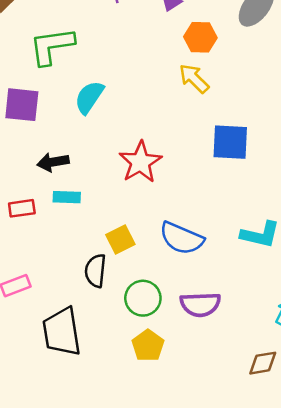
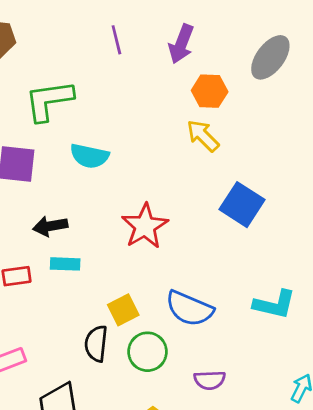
cyan semicircle: (89, 97) -> (89, 156), turned -112
blue square: (230, 142) -> (242, 205), turned 30
green circle: (143, 298) -> (148, 352), moved
purple semicircle: (200, 304) -> (210, 380), size x0.7

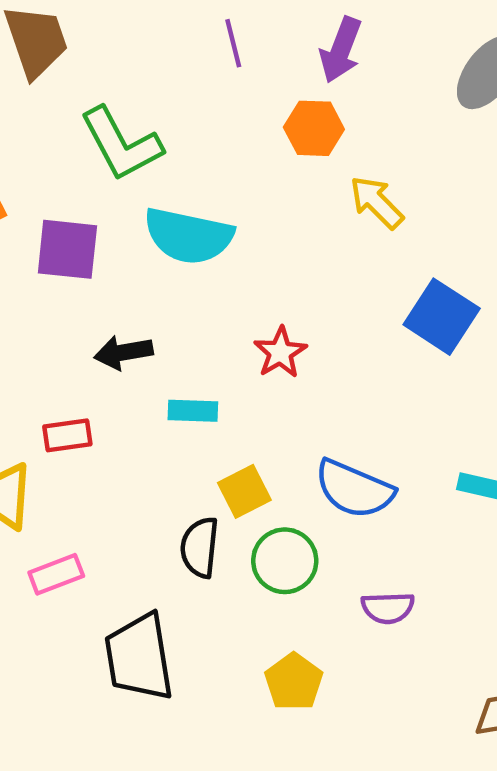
orange hexagon: (210, 91) -> (314, 128), moved
green L-shape: (49, 101) -> (121, 144), turned -110
cyan semicircle: (89, 156) -> (188, 236), size x1.4
red star: (145, 226) -> (280, 352), size x0.7
cyan rectangle: (65, 264) -> (193, 411), moved

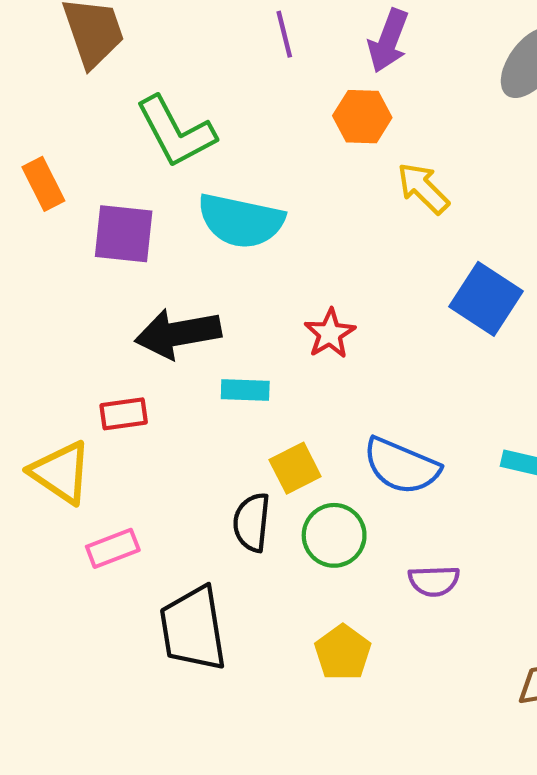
black arrow: (123, 352) -> (178, 334), size x1.5

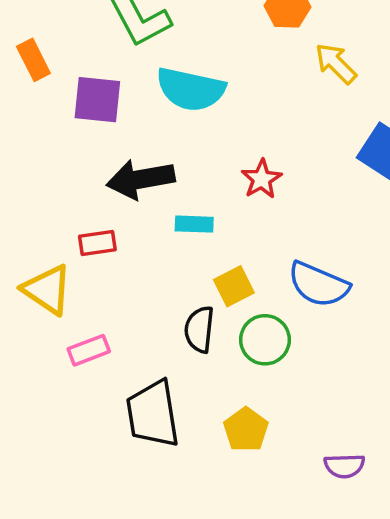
purple semicircle: (434, 581) -> (344, 466), moved
yellow pentagon: (343, 653) -> (246, 430), moved

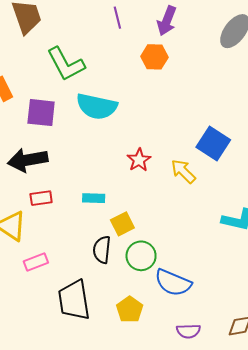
yellow arrow: (336, 63) -> (183, 171), moved
black arrow: (141, 179) -> (28, 160), moved
cyan rectangle: (194, 224) -> (94, 198), moved
blue semicircle: (319, 284) -> (173, 283), moved

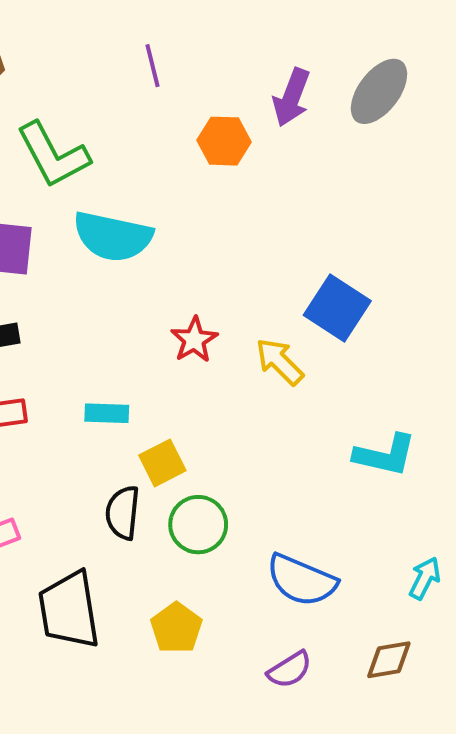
purple arrow: (167, 21) -> (292, 97), moved
blue semicircle: (173, 283) -> (301, 580), moved
purple semicircle: (188, 331) -> (290, 670), turned -30

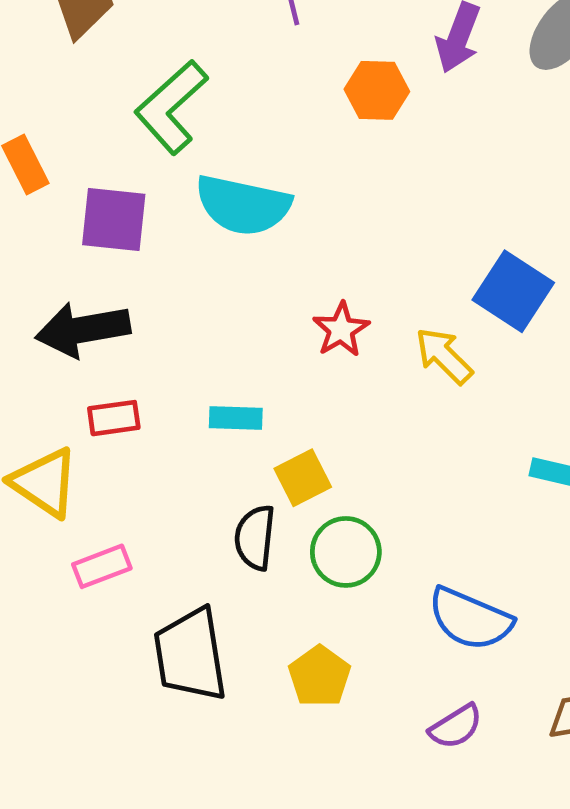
green L-shape: (53, 155) -> (171, 107), turned 76

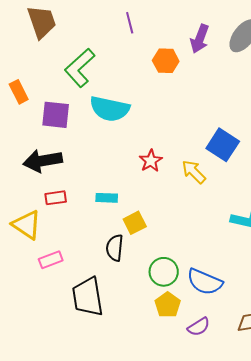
green circle: (346, 552) -> (164, 272), moved
yellow pentagon: (320, 676) -> (168, 305), moved

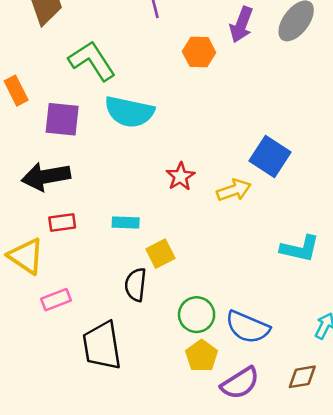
green L-shape: (80, 68) -> (92, 61), turned 99
yellow arrow: (194, 172) -> (234, 190), turned 116
purple semicircle: (199, 327) -> (240, 383), size x1.4

